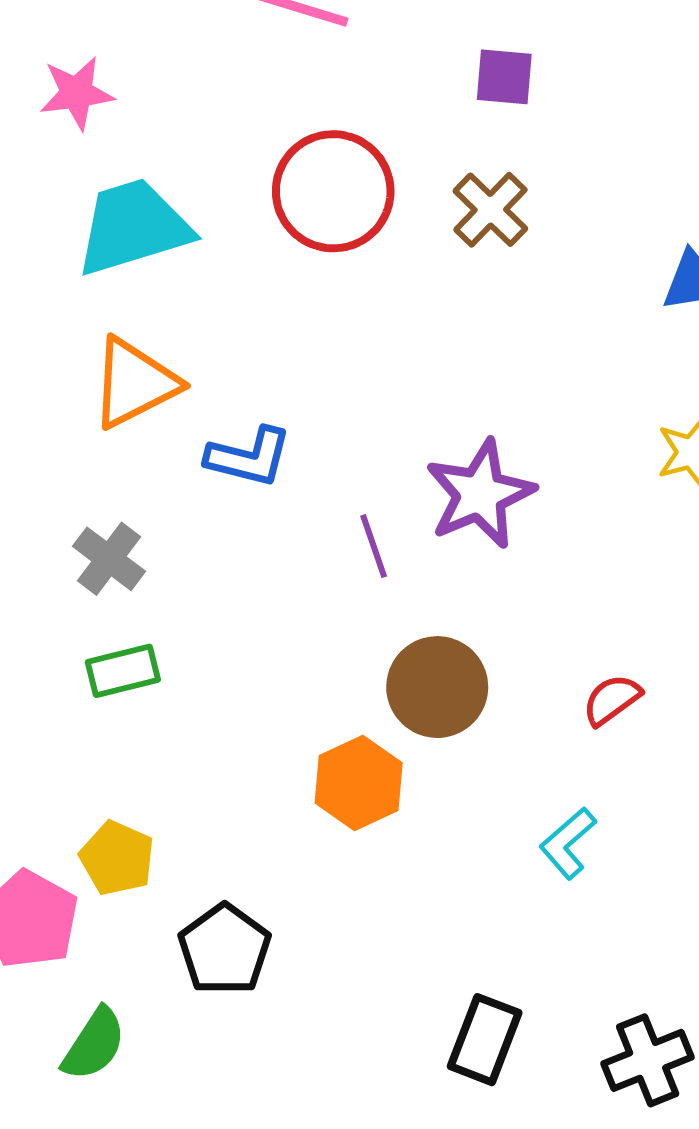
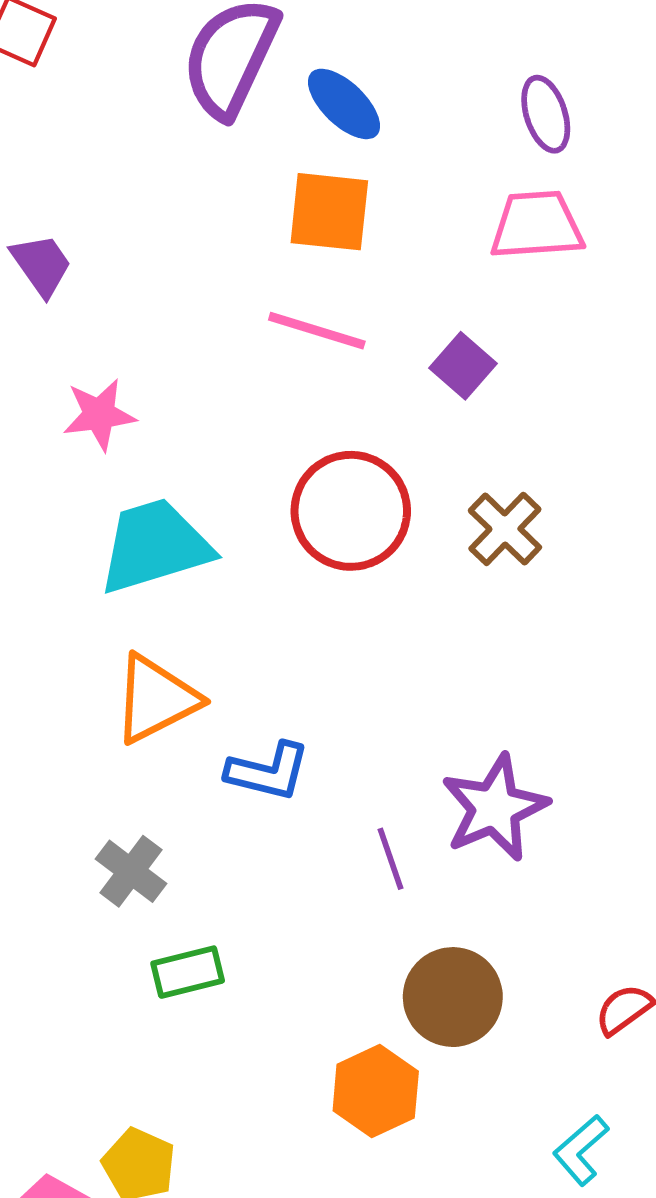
purple square: (504, 77) -> (463, 366), moved, turned 36
green rectangle: (123, 671) -> (188, 972), moved

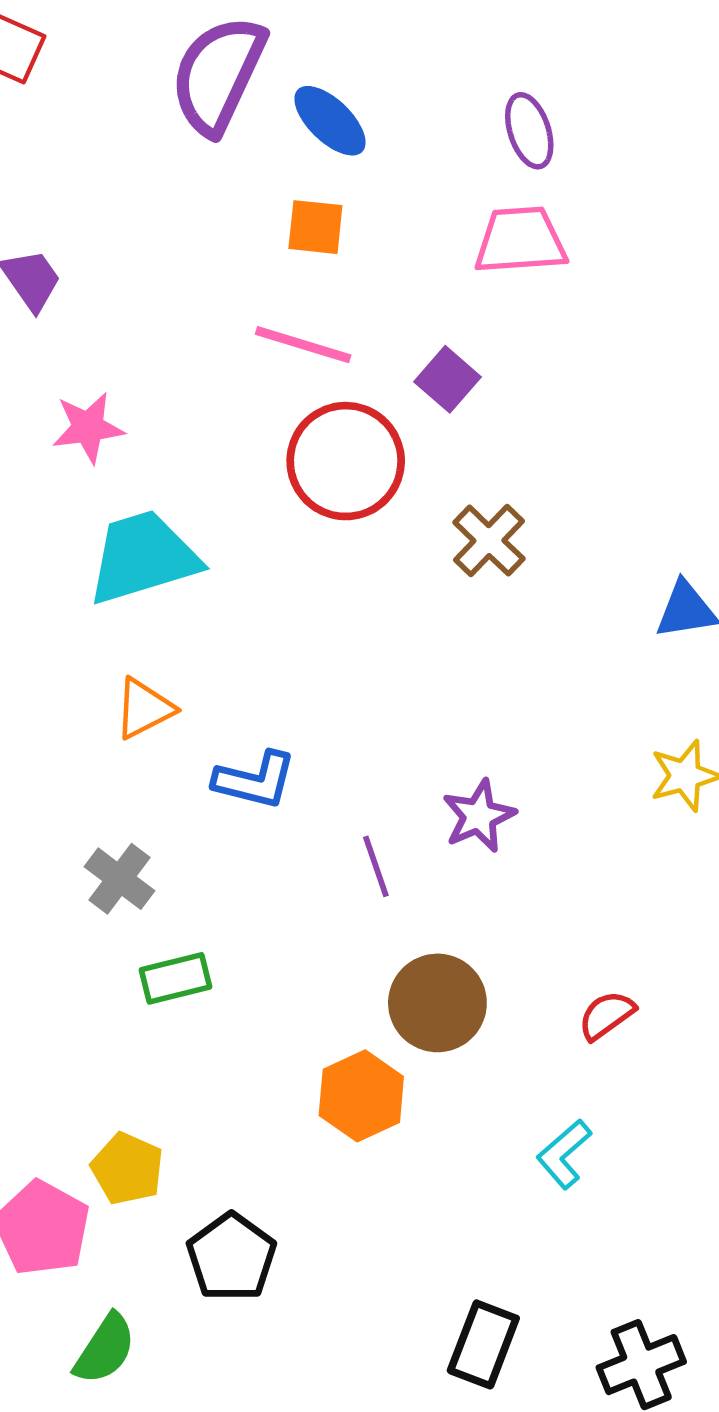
orange square: (329, 212) -> (315, 227), size x0.7
red circle: (351, 511) -> (346, 461), moved
orange triangle: (156, 699) -> (144, 708), size x0.7
purple star: (495, 808) -> (479, 816), size x0.7

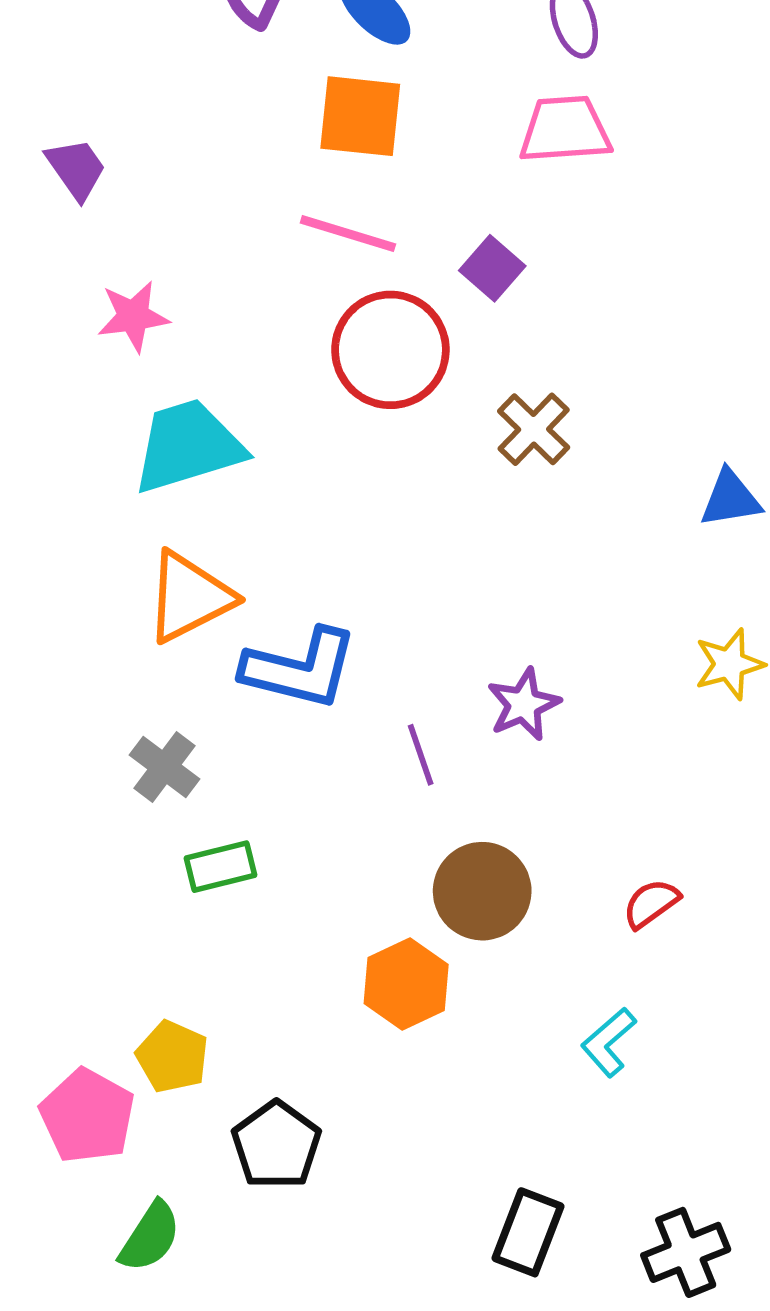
orange square: (315, 227) -> (360, 116), size x1.5
orange triangle: (144, 708) -> (189, 597), size x1.5
blue L-shape: (255, 780) -> (300, 669), size x1.4

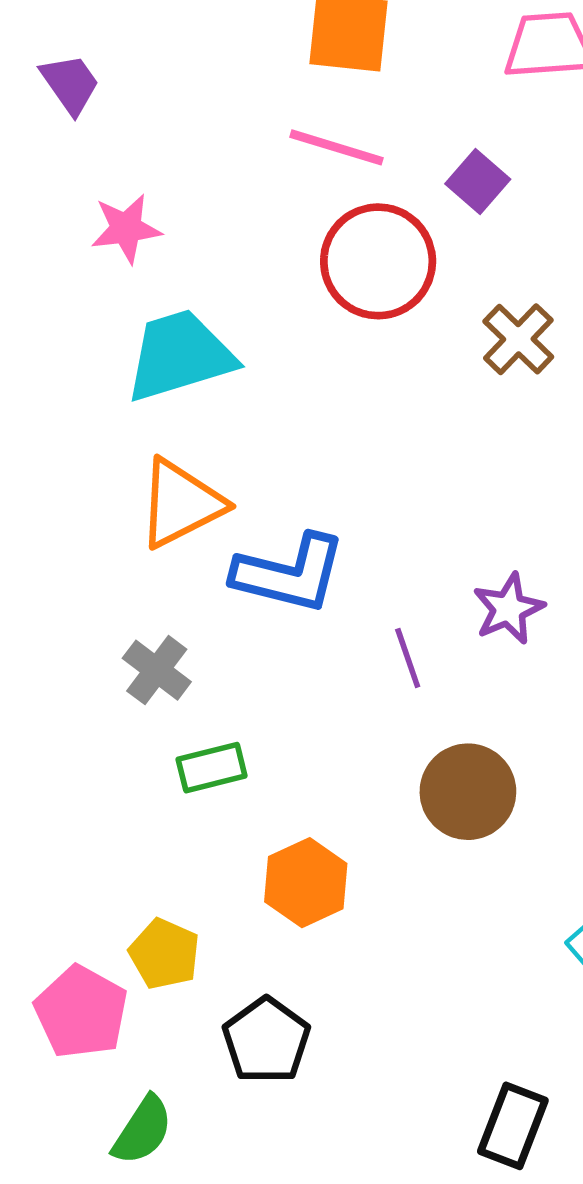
orange hexagon: (406, 984) -> (306, 883), moved

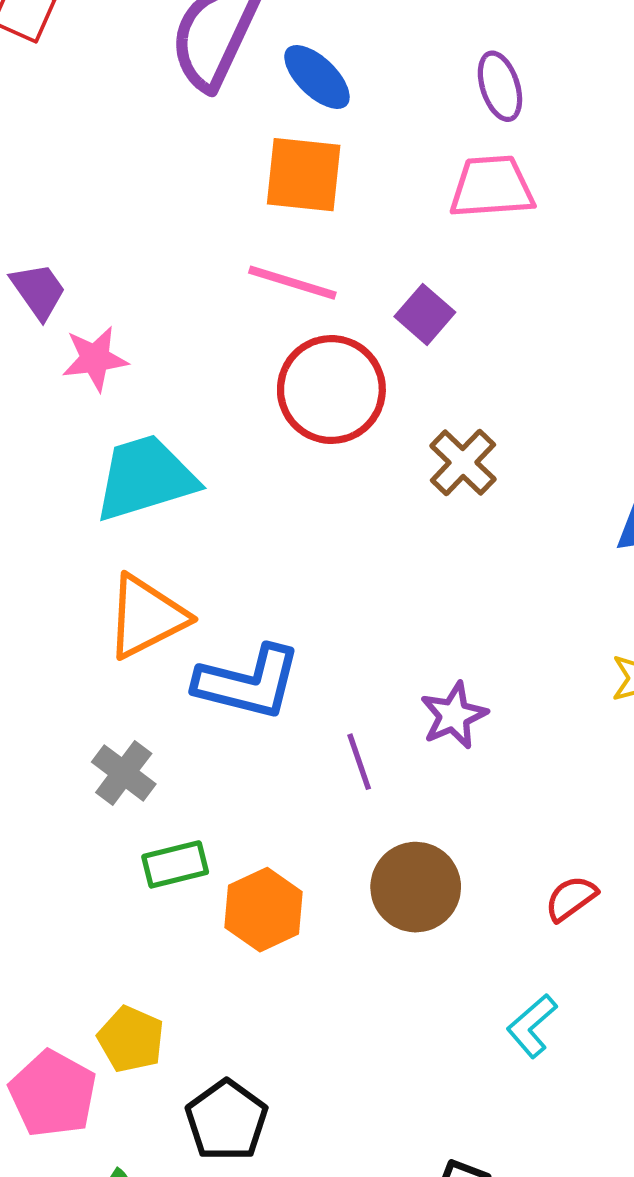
purple trapezoid: (70, 84) -> (38, 291), moved
orange hexagon: (306, 883) -> (264, 910), moved

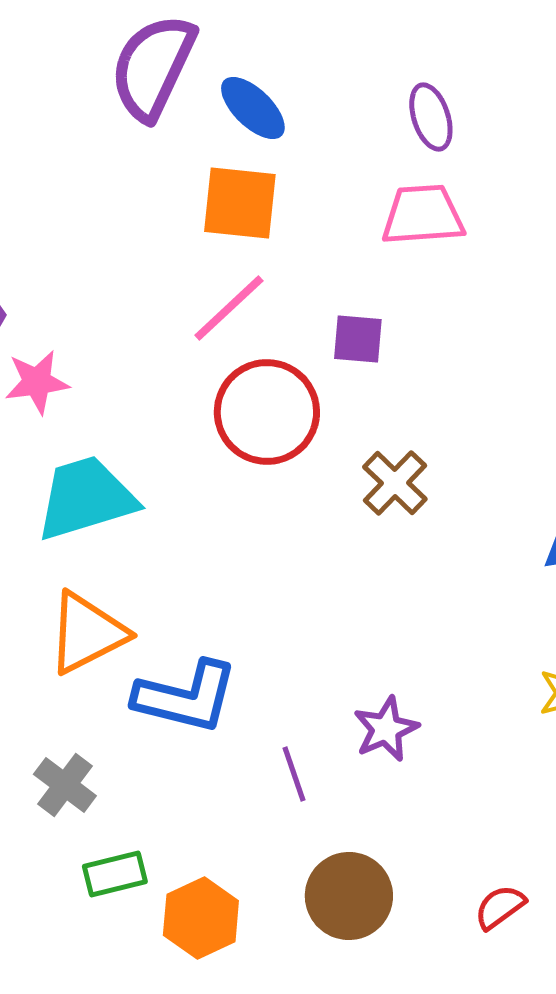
pink line: (292, 283) -> (229, 308), turned -60
purple square: (425, 314) -> (358, 339), turned -36

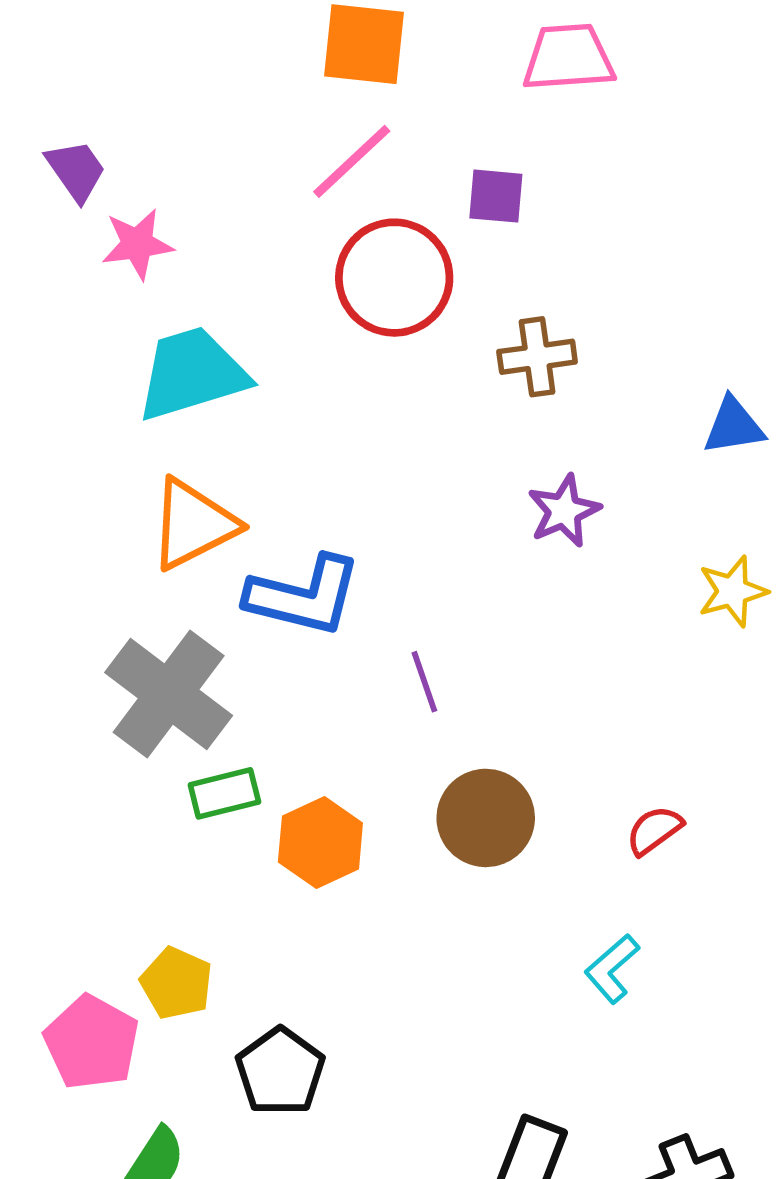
brown cross: (395, 483) -> (537, 357), turned 38
purple star: (386, 729) -> (564, 511), moved
gray cross: (65, 785) -> (169, 694), size x1.8

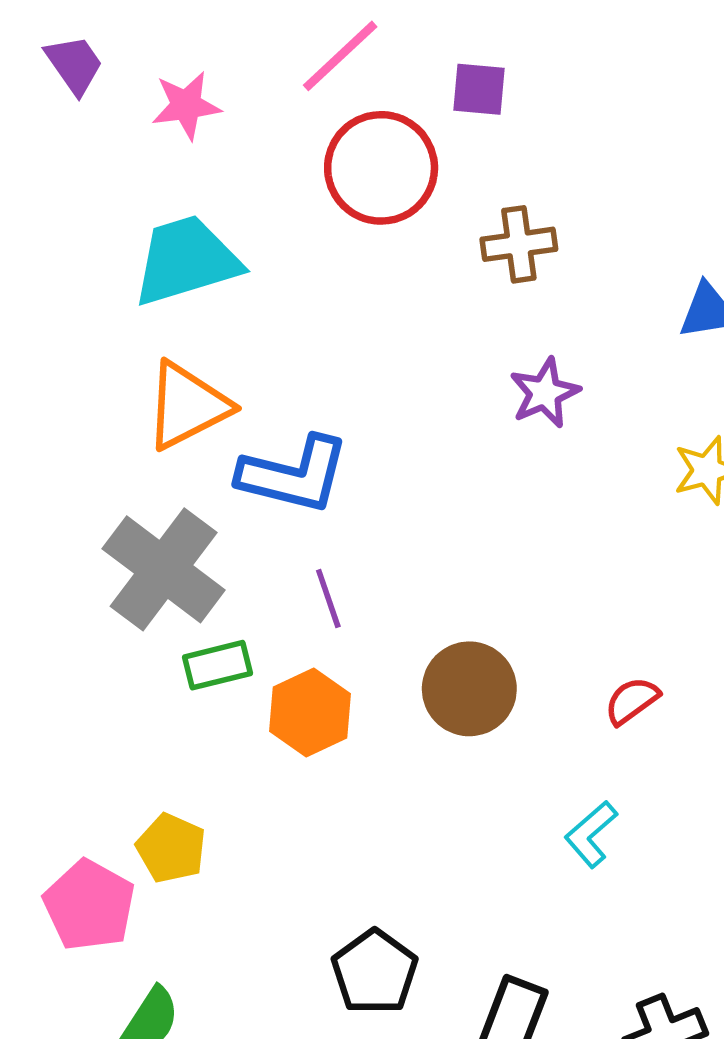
pink star: (137, 244) -> (186, 105), moved
purple line: (424, 682) -> (328, 598), moved
black pentagon: (280, 1071) -> (375, 972), moved

